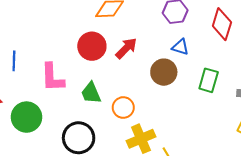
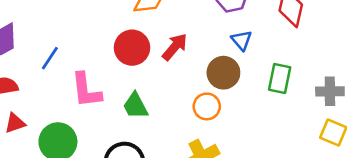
blue triangle: (180, 47) -> (242, 40), turned 36
blue line: (14, 61) -> (50, 58), moved, turned 36
orange circle: (123, 108) -> (207, 106), moved

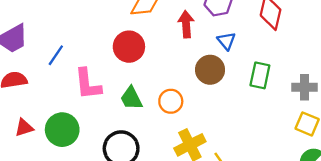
red arrow: (175, 47) -> (186, 24), moved, turned -45
orange circle: (207, 106) -> (171, 101), moved
red triangle: (15, 123) -> (24, 128), moved

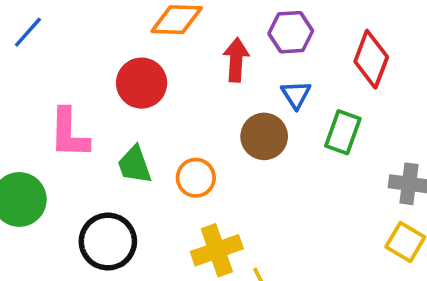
blue line: (56, 55) -> (28, 32), moved
green rectangle: (260, 75) -> (343, 132), moved

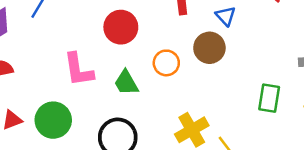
green rectangle: (343, 132) -> (269, 98), moved
orange circle: (196, 178) -> (166, 63), moved

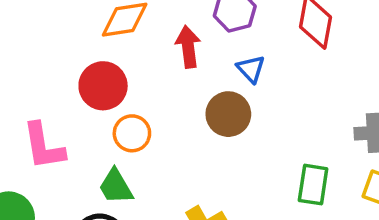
orange circle: (166, 63) -> (132, 133), moved
green trapezoid: (126, 83) -> (116, 187), moved

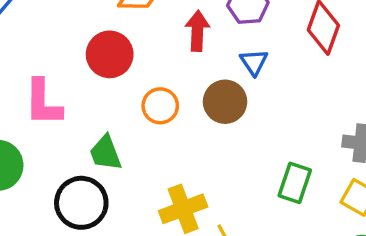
orange circle: (132, 133) -> (160, 106), moved

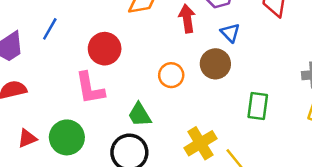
red circle: (110, 54) -> (105, 49), moved
green rectangle: (295, 183) -> (258, 106), moved

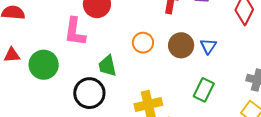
blue triangle: (230, 33) -> (208, 46), moved

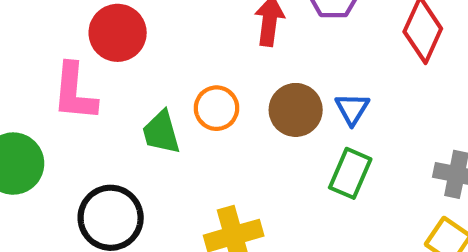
green trapezoid: (107, 66) -> (161, 132), moved
green rectangle: (204, 90) -> (350, 173), moved

